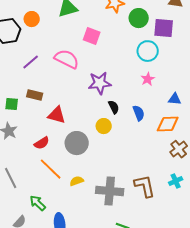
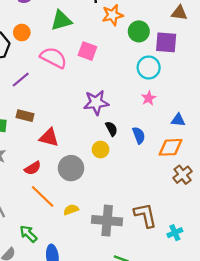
pink semicircle: (67, 59) -> (53, 58), moved
cyan cross: (176, 181) -> (175, 233), moved

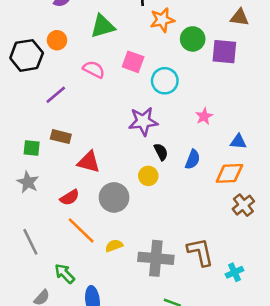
pink semicircle: (53, 58) -> (94, 69), size x0.7
cyan circle: (149, 67) -> (165, 81), moved
blue semicircle: (139, 135) -> (193, 159), turned 42

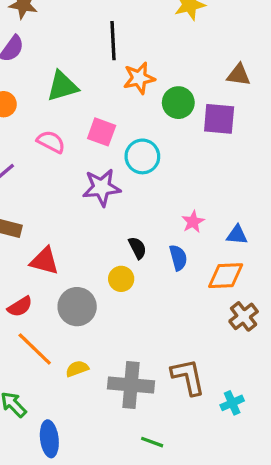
pink star: (204, 116) -> (193, 222), moved
purple star: (143, 121) -> (102, 187), moved
blue semicircle: (193, 159) -> (178, 258), turned -36

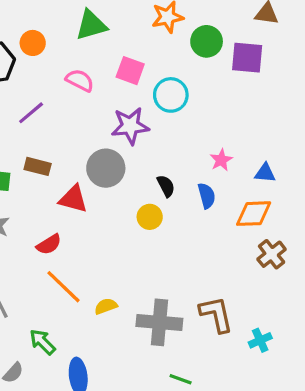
gray circle: (77, 307) -> (106, 168), moved

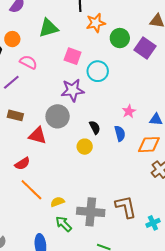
purple square: (247, 58) -> (145, 48), turned 30
pink semicircle: (80, 80) -> (28, 62), moved
green arrow: (42, 342) -> (64, 224), moved

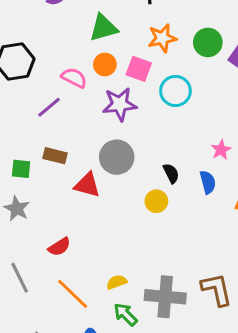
orange star: (96, 23) -> (162, 38), moved
orange circle: (12, 39) -> (105, 65), moved
purple star: (73, 90) -> (120, 104), moved
red semicircle: (22, 164) -> (59, 247), moved
orange line: (31, 190) -> (73, 294), moved

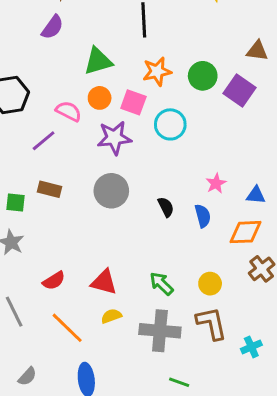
red triangle: (87, 185) -> (104, 282), moved
yellow circle: (156, 201) -> (210, 284), moved
green arrow: (125, 314) -> (161, 284), moved

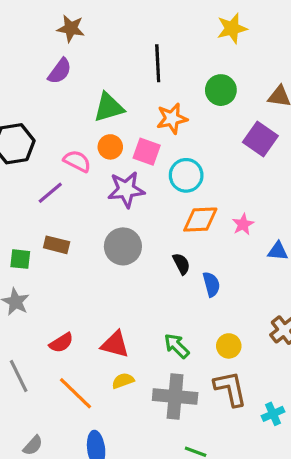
green circle: (203, 76) -> (221, 90), moved
pink star: (216, 183) -> (243, 224), moved
blue semicircle: (203, 216) -> (211, 284), moved
orange diamond: (245, 232) -> (200, 220), moved

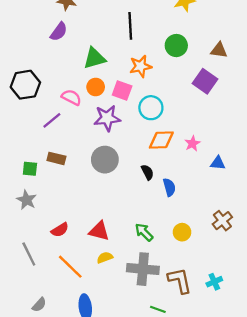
brown L-shape: (230, 389) -> (180, 281), moved

